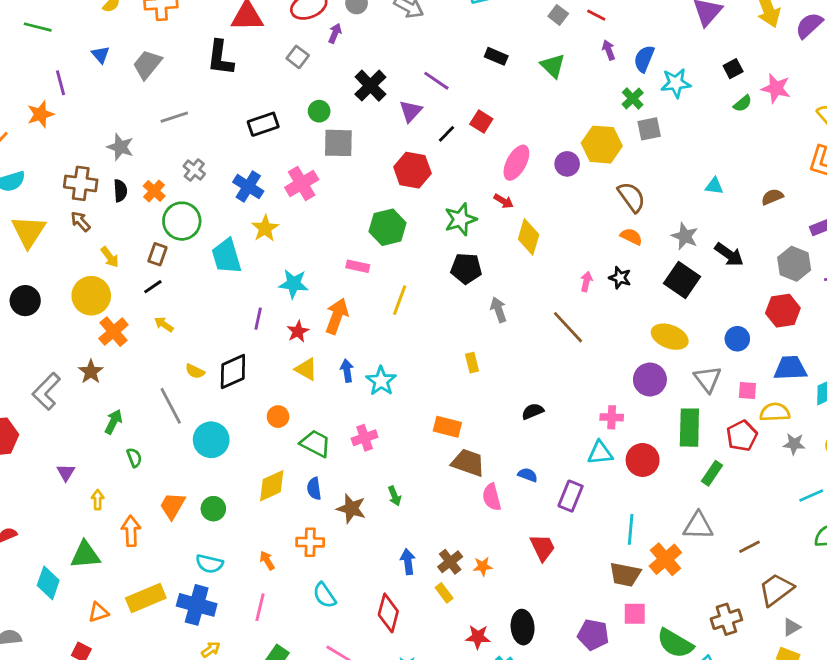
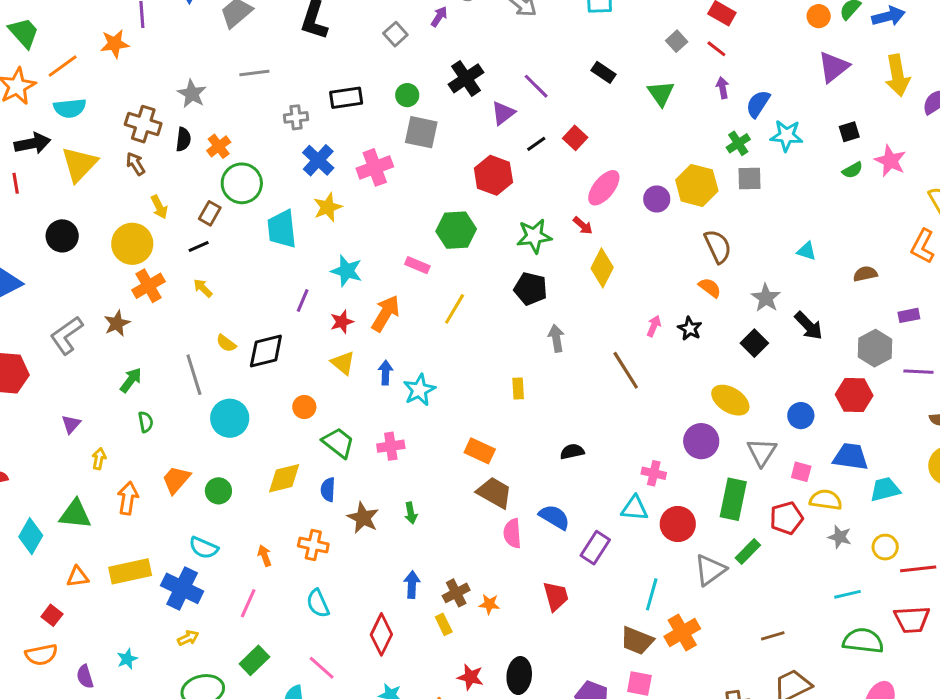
gray cross: (194, 170) -> (296, 117), moved, turned 35
black square: (682, 280) -> (754, 343), size x0.7
blue semicircle: (528, 475) -> (554, 517), size x1.5
gray triangle: (698, 526) -> (710, 570), moved, turned -48

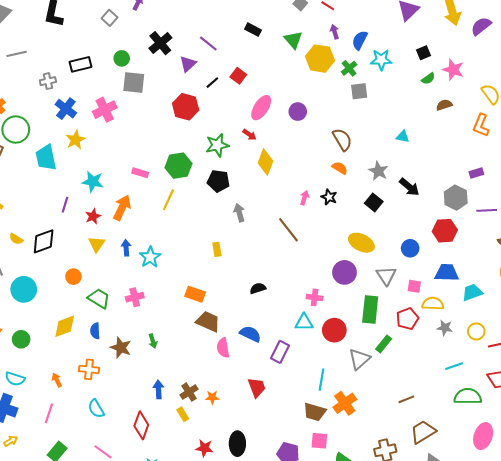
yellow hexagon: (697, 185) -> (320, 59), moved
green hexagon: (456, 230) -> (178, 166), moved
brown semicircle: (865, 274) -> (444, 105), moved
yellow triangle: (343, 363) -> (97, 244), turned 30

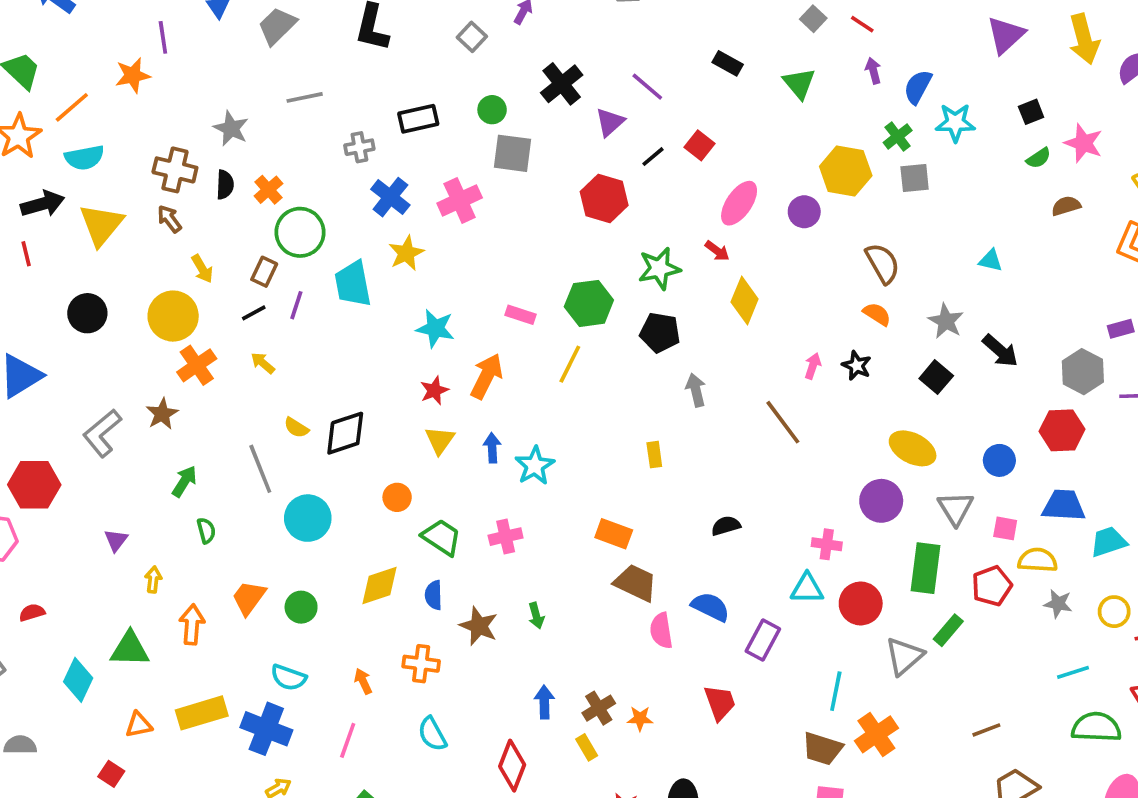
yellow hexagon: (320, 59) -> (846, 171), moved
purple line: (65, 205) -> (296, 305), moved

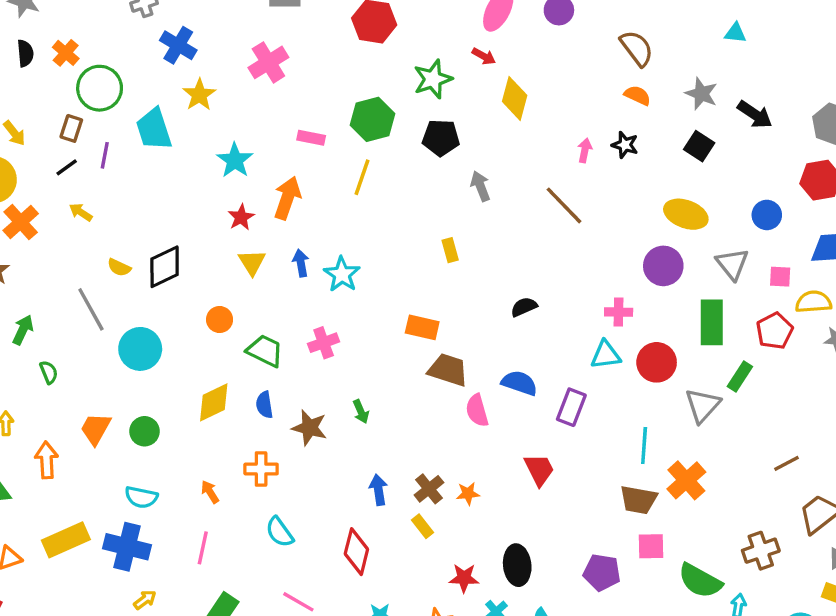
pink cross: (460, 200) -> (268, 62), moved
cyan star: (435, 328) -> (235, 160), turned 30

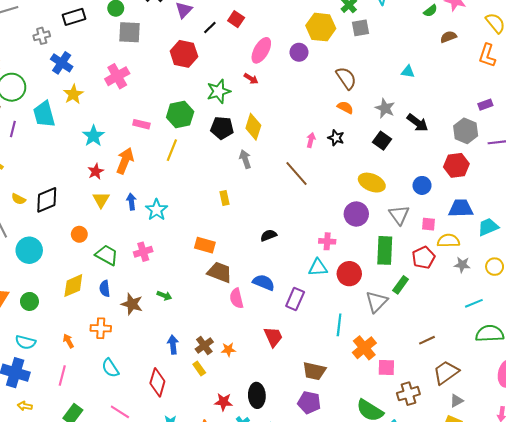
yellow diamond: (515, 98) -> (253, 127), moved
green arrow: (361, 412) -> (164, 296), turned -48
brown trapezoid: (638, 500) -> (314, 371), moved
pink square: (651, 546) -> (386, 368), moved
yellow arrow: (145, 600) -> (25, 406), turned -136

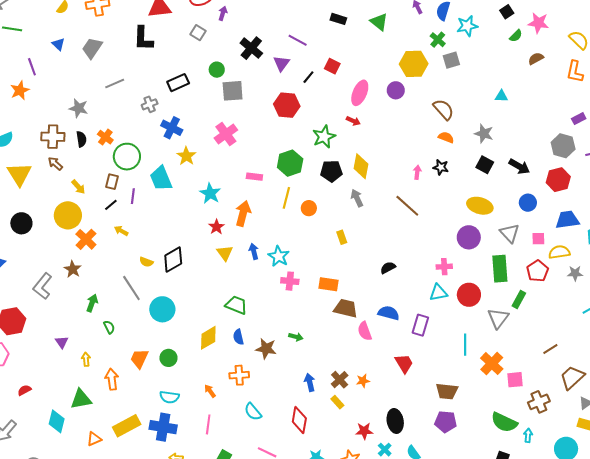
black arrow: (417, 123) -> (519, 166), moved
orange circle: (79, 234) -> (309, 208), moved
pink cross: (143, 252) -> (290, 281), moved, turned 30

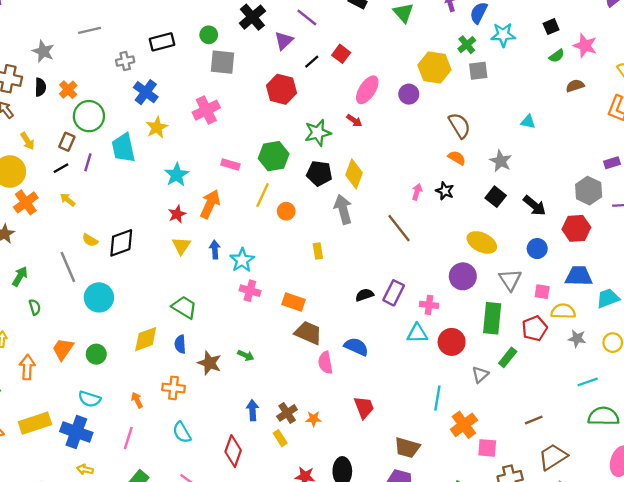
gray arrow: (357, 198) -> (343, 209), size x1.4
gray triangle: (498, 318) -> (480, 375), size x0.7
purple rectangle: (420, 325) -> (394, 293), moved

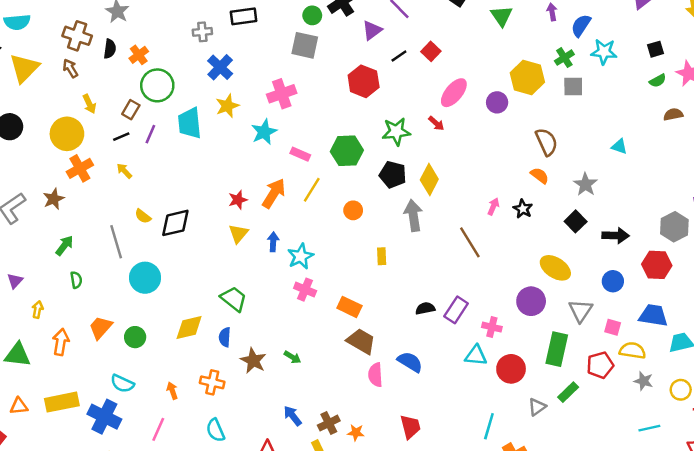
green circle: (209, 35) -> (312, 15), moved
cyan star: (177, 175) -> (264, 132), moved
yellow line: (263, 195) -> (312, 190), moved
black arrow: (535, 206) -> (616, 236), turned -45
blue arrow: (252, 410) -> (293, 416), turned -42

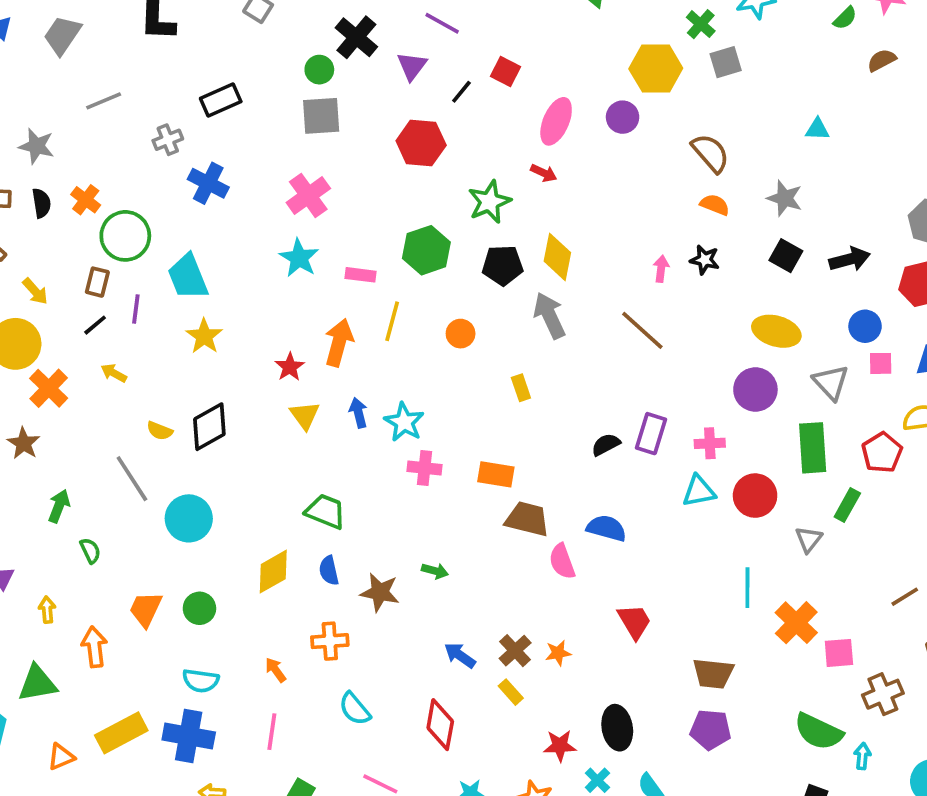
yellow star: (227, 106) -> (204, 336), moved
pink square: (613, 327) -> (881, 363), moved

